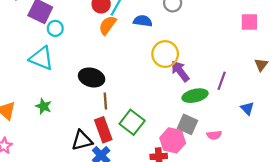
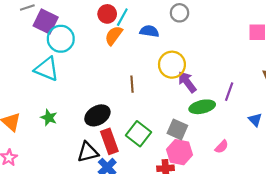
cyan circle: (55, 28) -> (61, 39), size x1.6
black ellipse: (92, 77) -> (97, 115), moved, turned -45
brown line: (105, 101) -> (132, 84), moved
gray square: (188, 124) -> (177, 129), moved
pink semicircle: (214, 135) -> (222, 147), turned -40

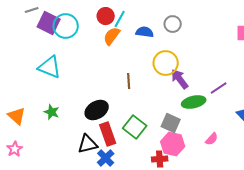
gray circle: (180, 13) -> (173, 24), moved
cyan circle: (61, 39) -> (66, 26), moved
purple line: (229, 92) -> (219, 88), turned 36

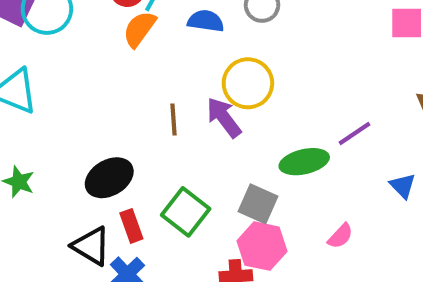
purple arrow: (180, 79) -> (224, 117), moved
red rectangle: (108, 134) -> (131, 226), size x0.7
black triangle: (88, 144) -> (91, 246), turned 45

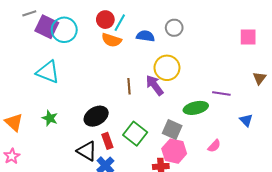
orange semicircle: (139, 29) -> (111, 40), turned -108
purple line: (354, 134) -> (221, 94), turned 42

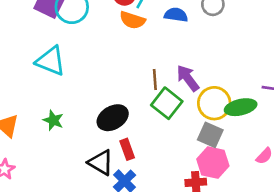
yellow circle: (167, 68) -> (214, 103), moved
green square: (135, 134) -> (167, 103), moved

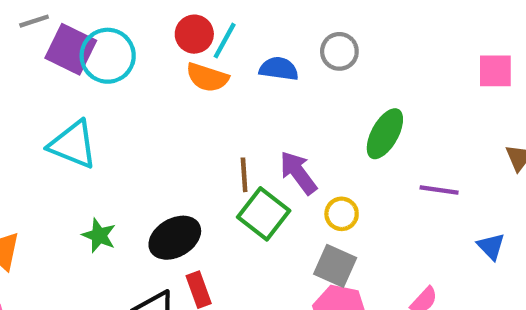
yellow circle: (214, 103) -> (342, 214), size x0.6
green ellipse: (241, 107) -> (385, 134), moved, turned -48
green star: (53, 120) -> (99, 236), moved

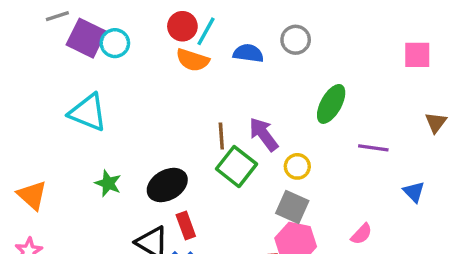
cyan circle: (108, 56) -> (115, 43), size x0.7

